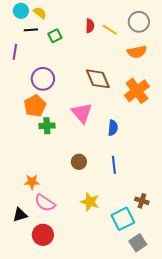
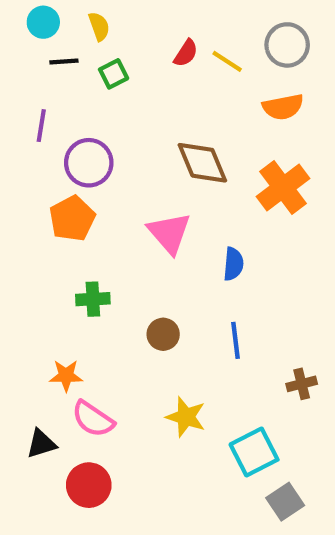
yellow semicircle: (40, 13) -> (99, 26), moved, turned 32
red semicircle: (90, 26) -> (186, 53), turned 32
purple line: (15, 52) -> (41, 126), moved
green cross: (47, 126) -> (93, 299), moved
brown cross: (142, 201) -> (302, 384), moved, turned -32

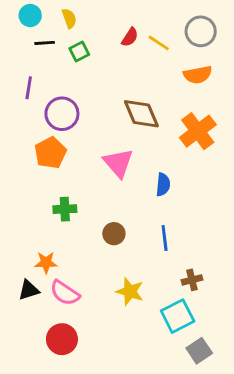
brown cross: (302, 384) -> (192, 280), moved
black triangle: (41, 444) -> (29, 290), moved

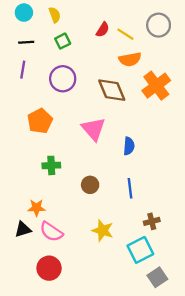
black line: (45, 43) -> (26, 42), moved
orange semicircle: (198, 75) -> (130, 59), moved
purple circle: (62, 114) -> (63, 79), moved
orange cross: (198, 131) -> (156, 86), moved

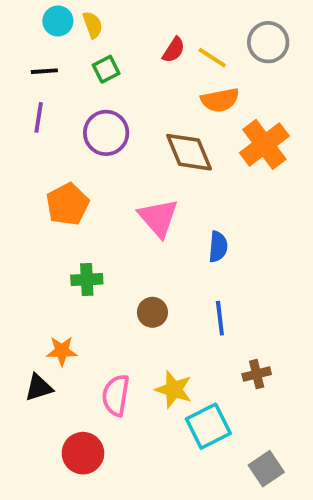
cyan circle: (24, 13) -> (58, 21), moved
pink semicircle: (51, 232) -> (116, 395), moved, turned 65
cyan square: (140, 250) -> (208, 426), moved

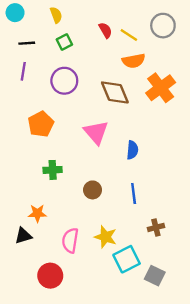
cyan circle: (58, 21) -> (15, 13), moved
red semicircle: (174, 50) -> (105, 30), turned -63
gray square: (266, 469) -> (155, 276), moved, turned -30

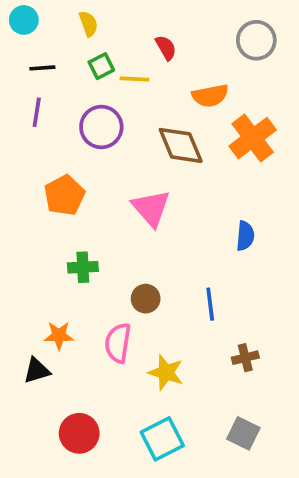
yellow line: (129, 35) -> (135, 79), moved, turned -30
blue semicircle: (132, 150) -> (245, 236), moved
pink semicircle: (70, 240) -> (118, 343), moved
cyan square: (127, 259) -> (162, 439), moved

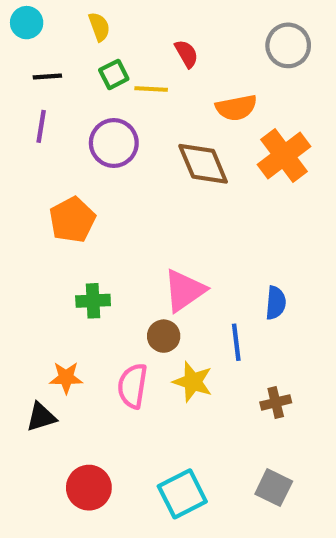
pink triangle: (151, 208) -> (184, 290), moved, turned 36
blue semicircle: (245, 236) -> (276, 303), moved
yellow star: (166, 372) -> (193, 382), moved

